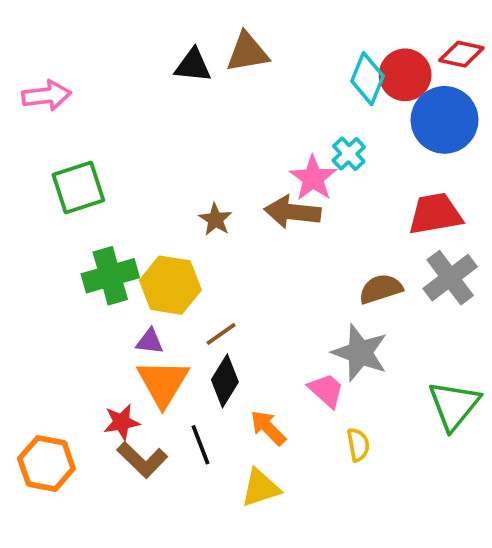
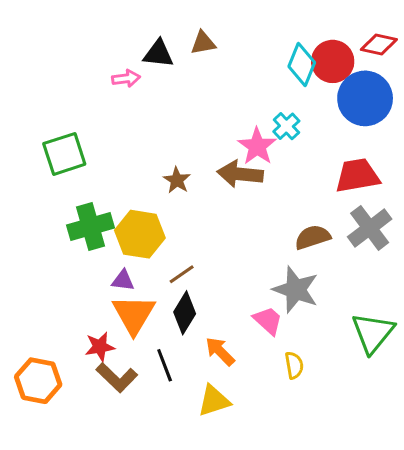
brown triangle: (247, 52) -> (203, 43), size x0.7
pink arrow: (46, 95) -> (126, 78), moved, size x0.7

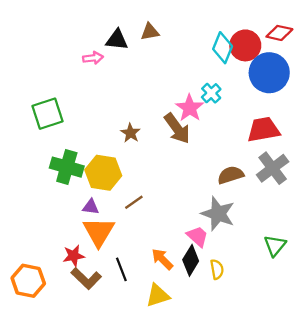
brown arrow: (240, 174) -> (177, 128), turned -132
green cross: (91, 226) -> (67, 167), turned 32
black diamond: (185, 313) -> (191, 260), moved
green triangle: (373, 333) -> (275, 245), size x0.7

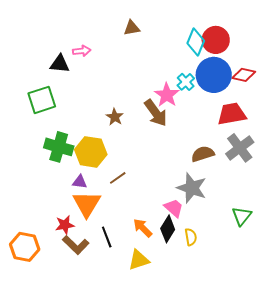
red diamond: (279, 33) -> (244, 75), moved
black triangle: (117, 40) -> (60, 64), moved
blue circle: (269, 73) -> (214, 75), moved

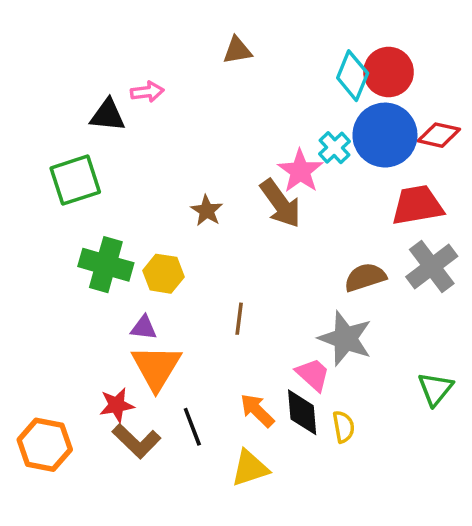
yellow hexagon: (91, 152) -> (163, 274), size x0.7
brown line: (118, 178) -> (239, 319), moved, turned -48
black diamond: (168, 229) -> (302, 412), turned -36

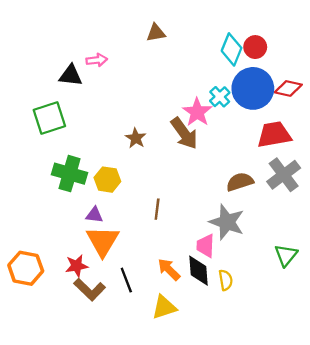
red circle: (389, 72) -> (255, 47), size x0.7
pink trapezoid: (313, 375) -> (206, 246), turned -130
orange hexagon: (45, 445) -> (26, 268), moved

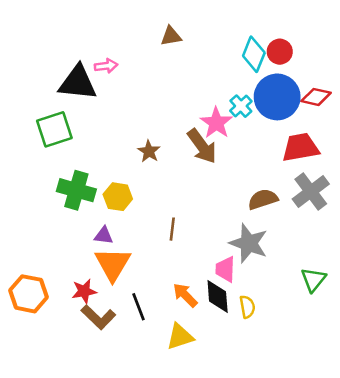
black triangle: (71, 75) -> (78, 83), size x1.5

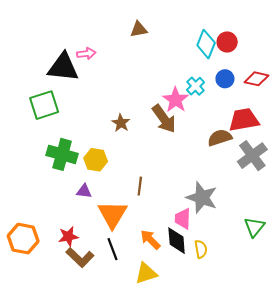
blue circle: (277, 97) -> (225, 79), size x0.5
brown semicircle: (263, 199) -> (220, 138), moved
orange triangle: (113, 264) -> (112, 214), moved

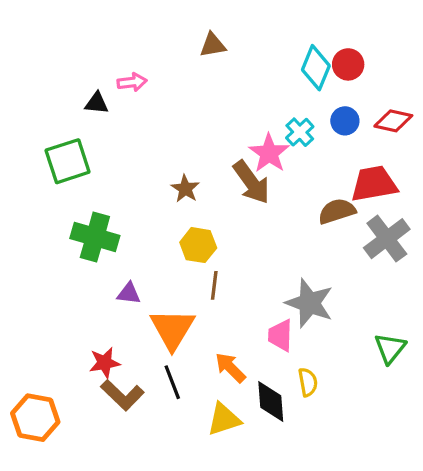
black triangle: (63, 67) -> (97, 103), size x0.5
yellow hexagon: (96, 160) -> (198, 245), moved
orange hexagon: (23, 239) -> (35, 418), moved
black diamond: (177, 241) -> (271, 401), moved

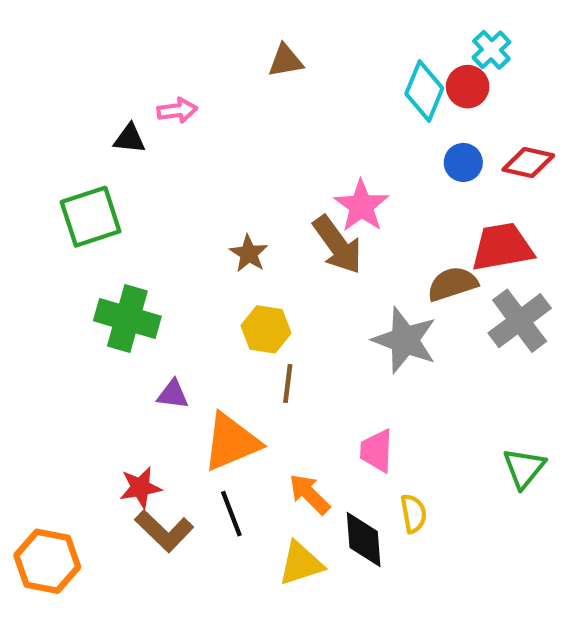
cyan cross: (300, 132) -> (491, 50), moved
gray star: (309, 303) -> (405, 340), moved
orange triangle: (172, 329) -> (231, 442), turned 36

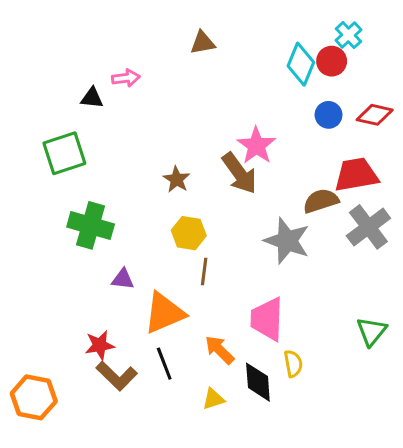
pink trapezoid: (377, 451) -> (267, 319), size x1.4
yellow triangle: (301, 563) -> (213, 399), size x0.7

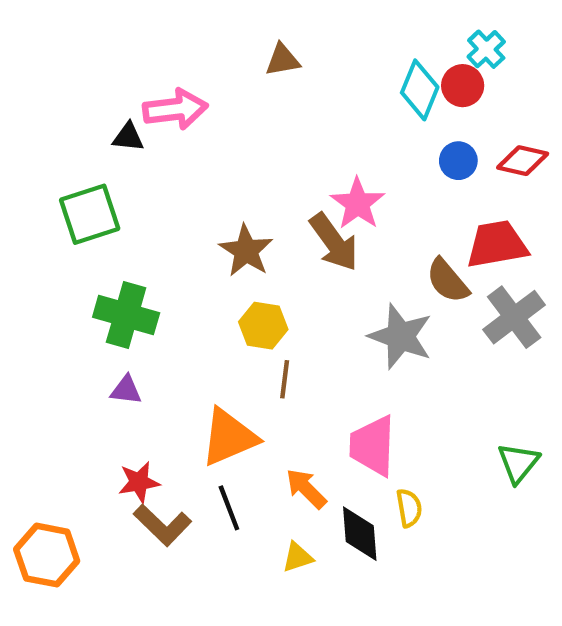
pink arrow: (126, 78) -> (175, 109), size x1.6
brown star: (177, 179) -> (246, 251), size x1.4
brown semicircle: (321, 201) -> (448, 281), turned -112
purple triangle: (123, 279) -> (126, 390), moved

